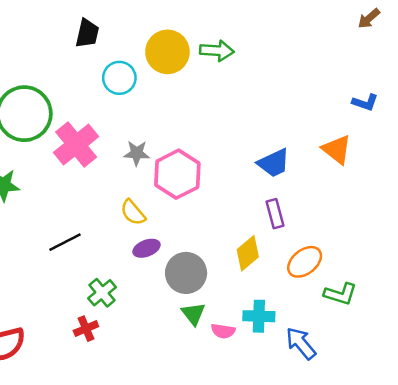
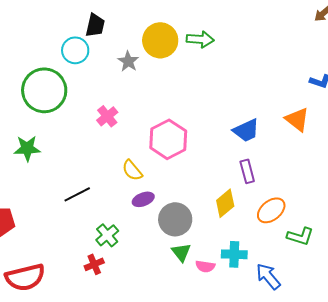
cyan circle: (119, 78) -> (75, 50), moved
pink cross: (76, 145) -> (107, 116), moved, size x0.6
gray star: (137, 153) -> (128, 61), moved, turned 30

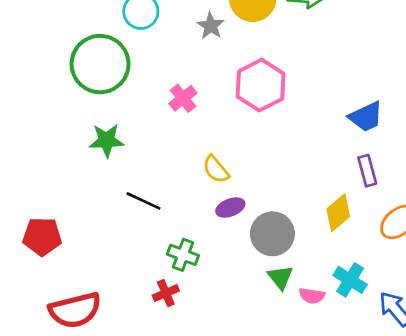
pink hexagon: (168, 139) -> (261, 85), moved
green star: (27, 148) -> (107, 140), moved
black line: (77, 194) -> (143, 201), turned 52
green cross: (107, 235) -> (183, 255), turned -30
cyan cross: (234, 254) -> (350, 280), turned 30

